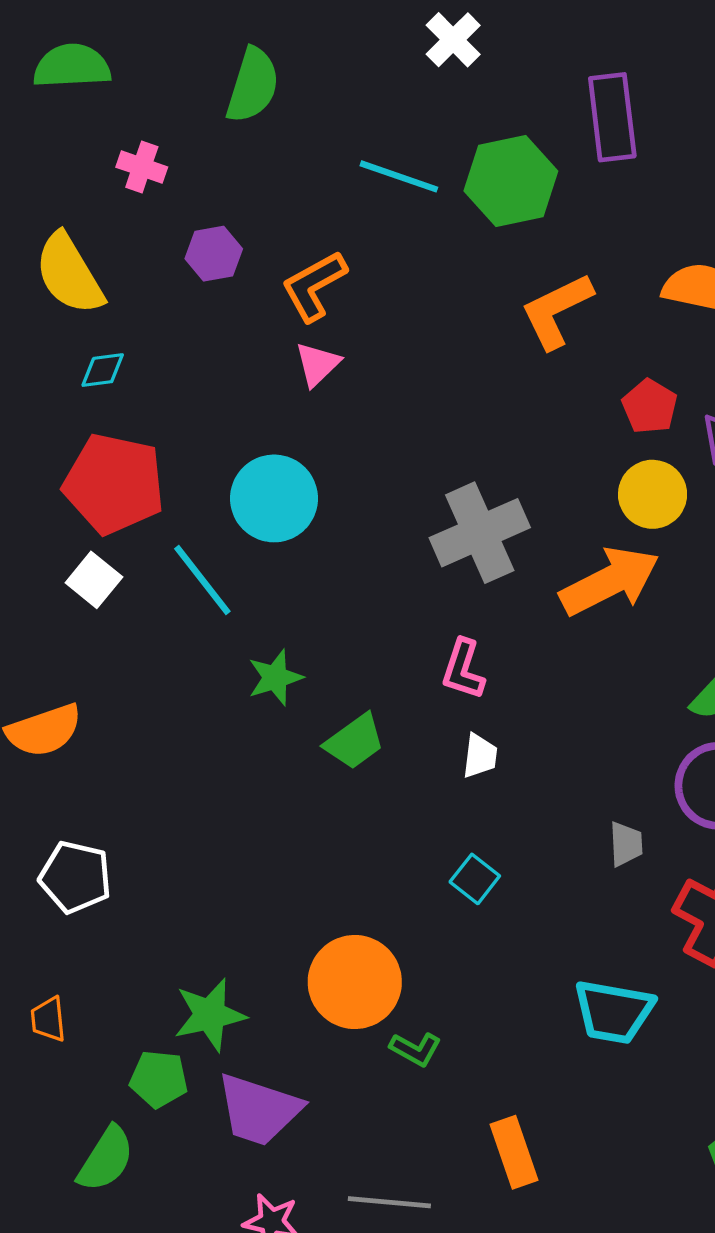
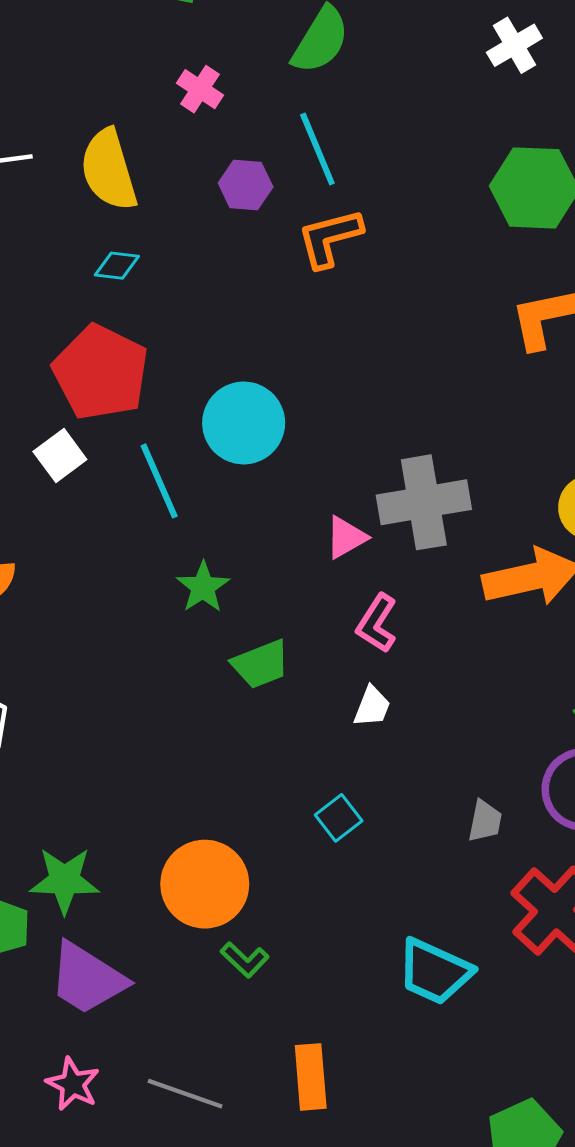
cyan line: (399, 176) -> (317, 149), moved, turned 34
pink triangle: (318, 364) -> (346, 537), moved
green star: (275, 678) -> (203, 587), turned -30

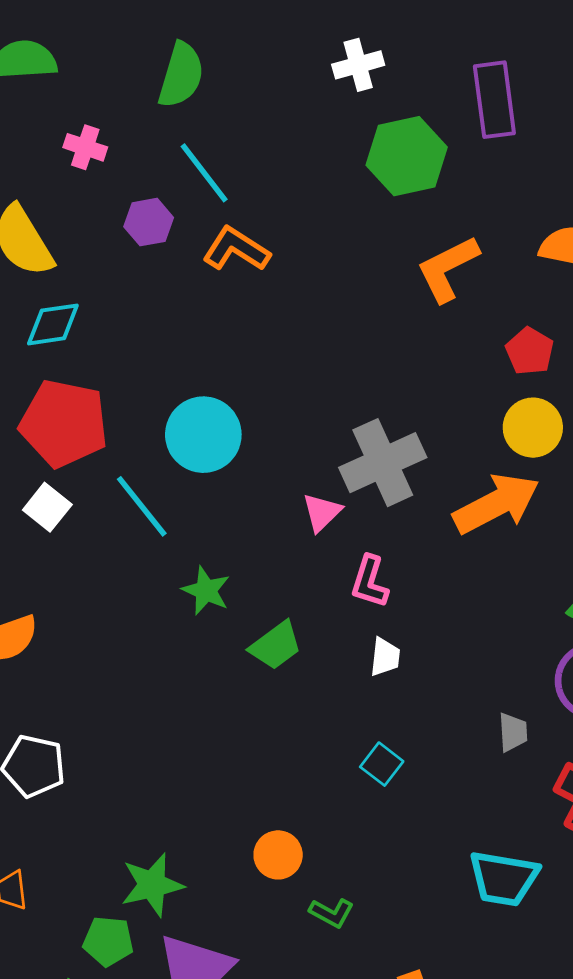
white cross: (514, 45) -> (358, 65), moved, turned 30
orange L-shape: (330, 238) -> (236, 249), turned 62
cyan diamond: (117, 266) -> (53, 324), size x1.4
orange circle: (205, 884) -> (278, 855), size x0.6

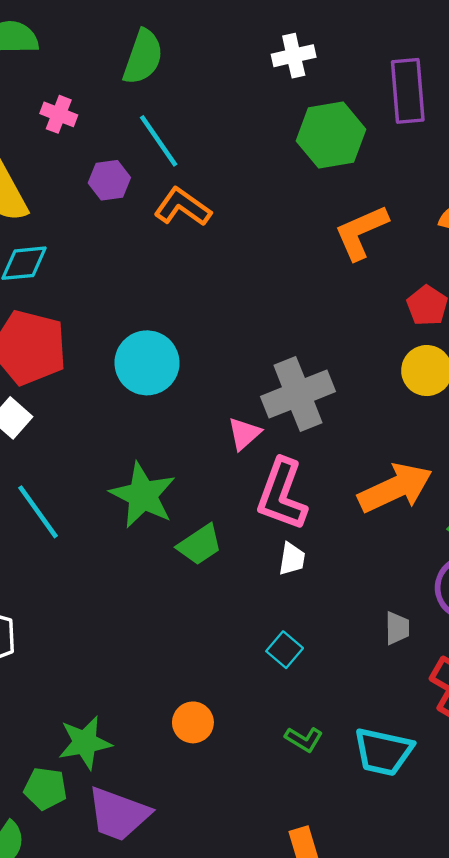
orange arrow: (496, 504) -> (395, 488), moved
cyan line: (142, 506) -> (38, 512), moved
pink L-shape: (370, 582) -> (282, 494), size x1.6
green star: (206, 591) -> (143, 495), size x1.6
green L-shape: (332, 913) -> (304, 739), moved

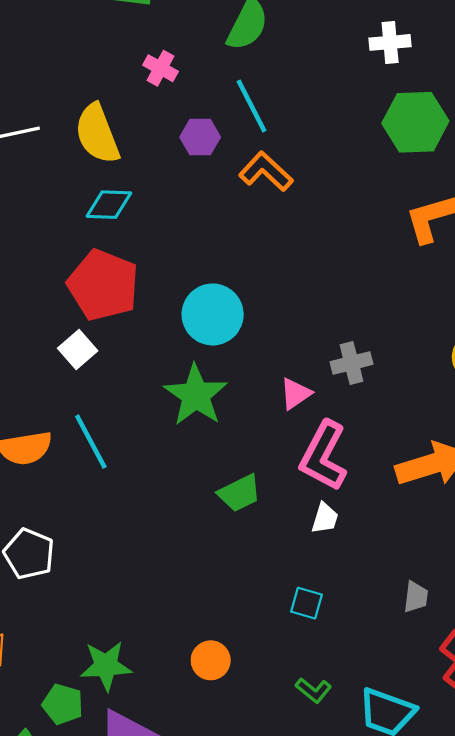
gray cross: (298, 394) -> (352, 363), size x0.6
green star: (143, 495) -> (196, 395), moved
cyan square: (285, 650) -> (307, 603), turned -32

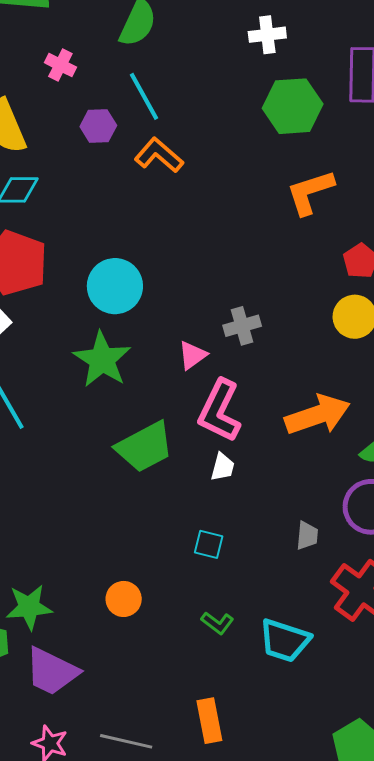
green trapezoid: (239, 493) -> (145, 447), size x1.5

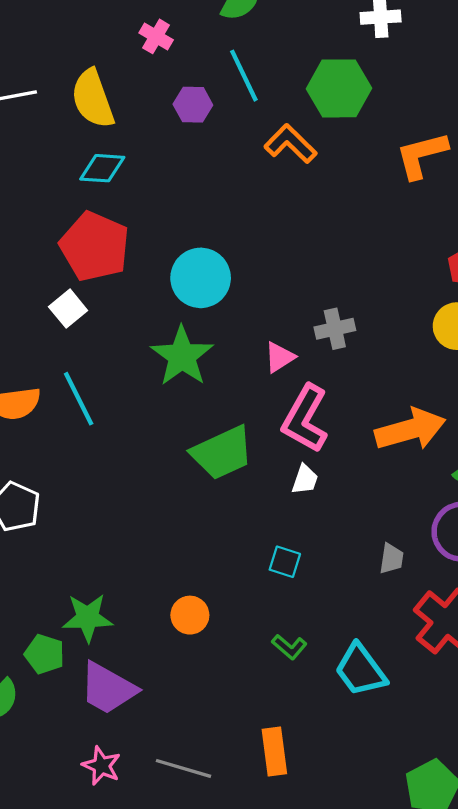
green hexagon: (293, 106) -> (339, 88), moved
orange L-shape: (159, 155) -> (290, 144), moved
orange L-shape: (310, 192) -> (422, 155), moved
cyan trapezoid: (285, 640) -> (361, 670), turned 32

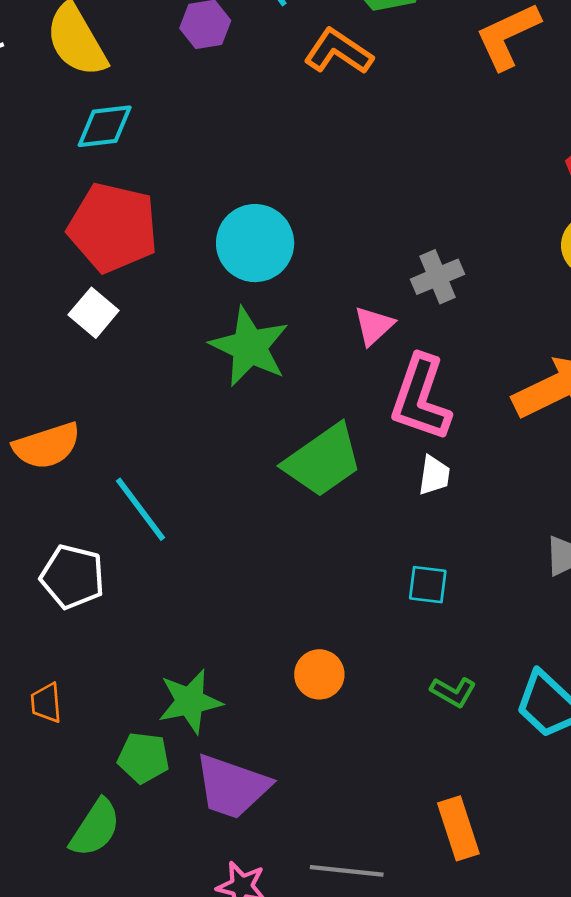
cyan line: (79, 399) -> (141, 509), moved

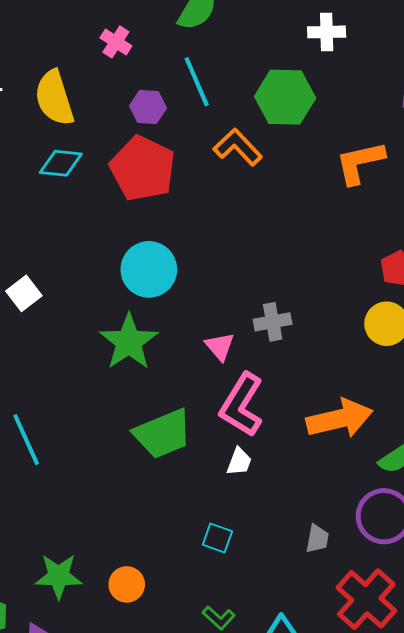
red pentagon: (113, 228) -> (143, 168), moved
pink triangle: (374, 326) -> (220, 346), turned -40
green star: (190, 701) -> (59, 576), moved

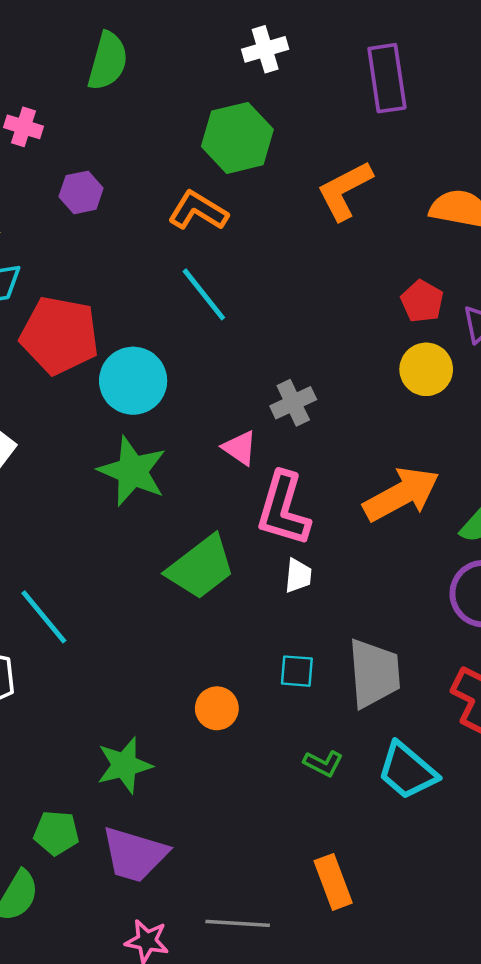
cyan line: (197, 82) -> (204, 294), moved
red pentagon: (143, 168) -> (60, 335), moved
gray trapezoid: (317, 539) -> (374, 673), moved, size x2.0
orange circle: (127, 584) -> (217, 708), moved

